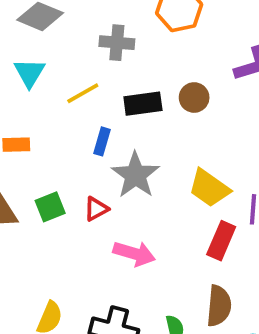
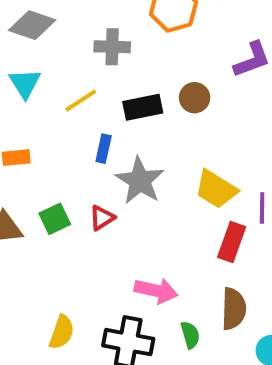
pink arrow: (134, 254) -> (156, 291), moved

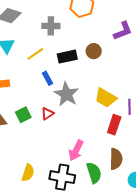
blue rectangle: (104, 149) -> (48, 78), turned -40
pink arrow: (156, 291) -> (76, 150), turned 105
green semicircle: (190, 335) -> (94, 173), size x1.5

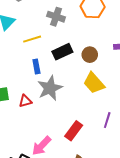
black rectangle: (67, 57) -> (62, 52), turned -30
yellow trapezoid: (106, 98) -> (94, 83), moved
red rectangle: (114, 125) -> (74, 131), moved

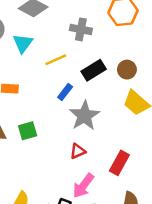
blue rectangle: (36, 67) -> (65, 92), turned 56
red triangle: (25, 101) -> (78, 151), moved

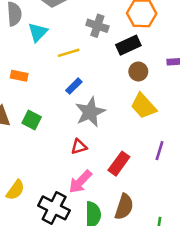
black rectangle: (94, 70) -> (128, 45), moved
green square: (28, 131) -> (32, 120), turned 36

